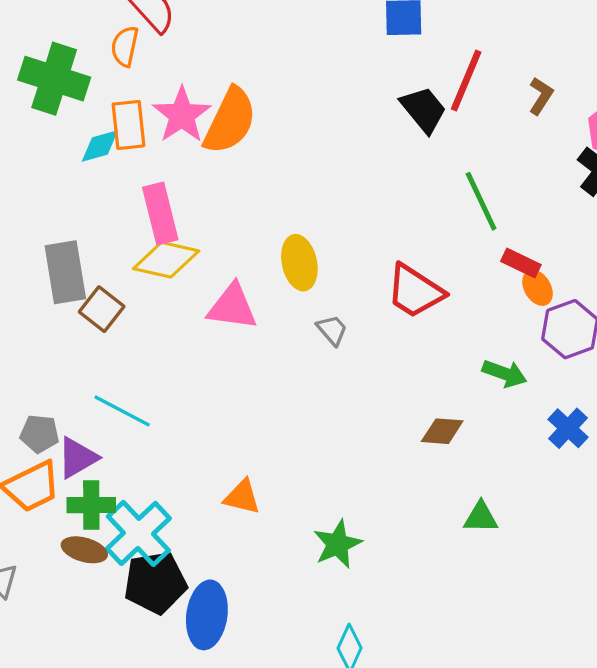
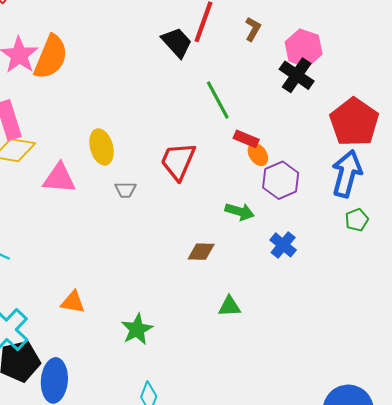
red trapezoid: (415, 291) -> (178, 161), turned 84
gray trapezoid: (332, 330) -> (125, 190), turned 135

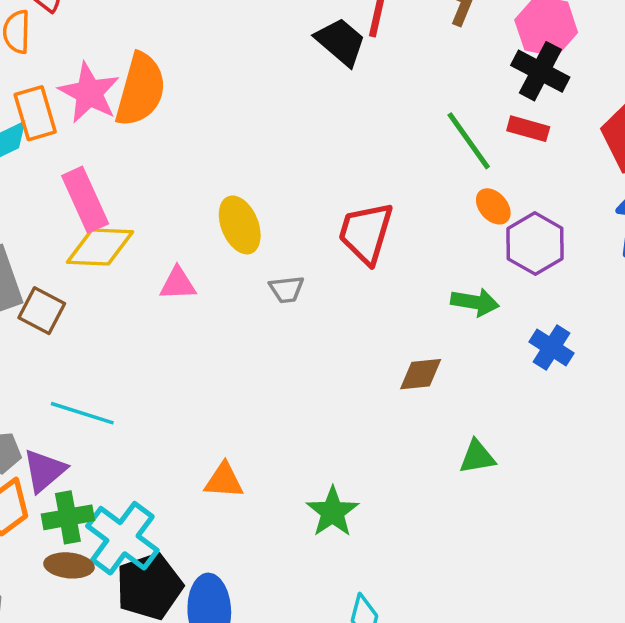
green line: (218, 100) -> (469, 141), moved
red rectangle: (246, 139) -> (528, 129), moved
pink triangle: (59, 178) -> (178, 284), size x0.7

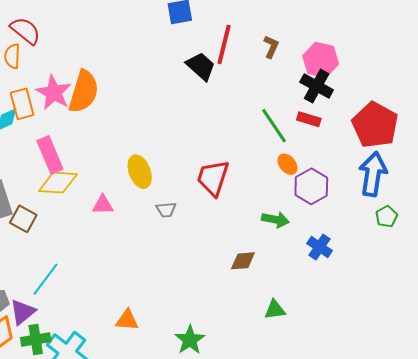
cyan line: (82, 413) -> (46, 279), turned -72

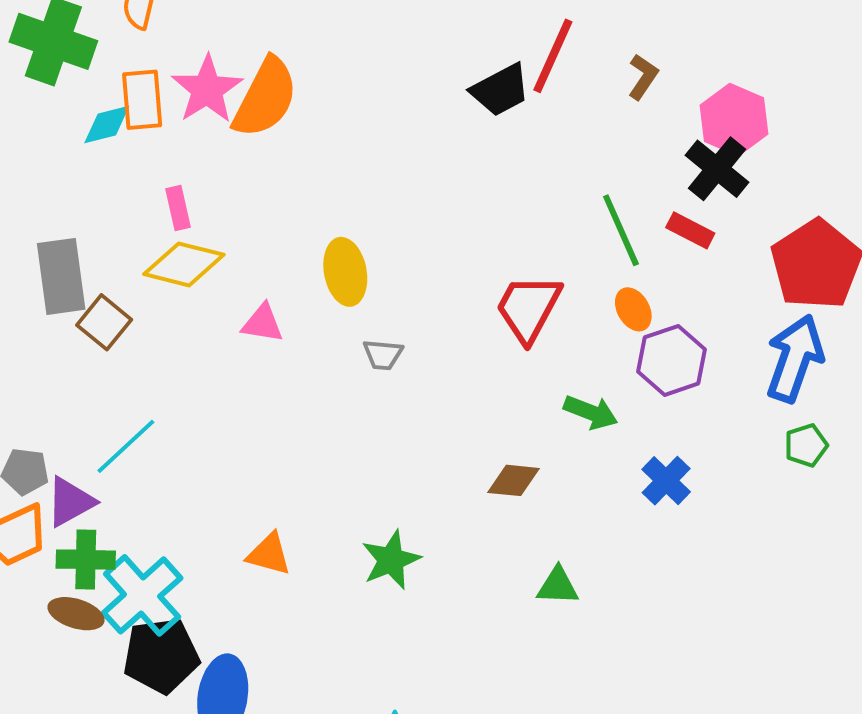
black trapezoid: (201, 66) -> (500, 90), turned 100
pink rectangle: (50, 155) -> (178, 208), size x0.6
red trapezoid: (213, 178) -> (528, 308), moved
green star: (190, 340) -> (391, 560), moved

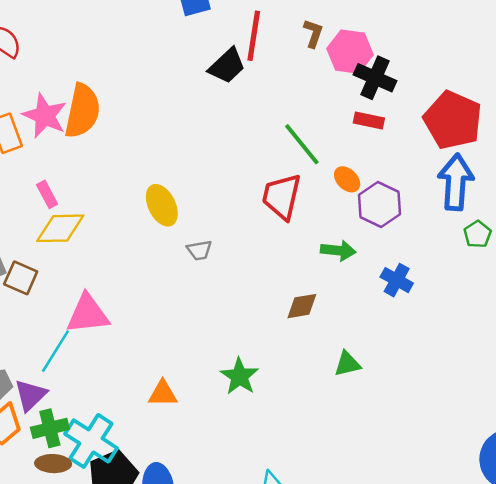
pink hexagon: (734, 120) -> (350, 52), moved
green line: (621, 230) -> (302, 144), moved
pink triangle: (263, 323) -> (88, 314), moved, size x1.6

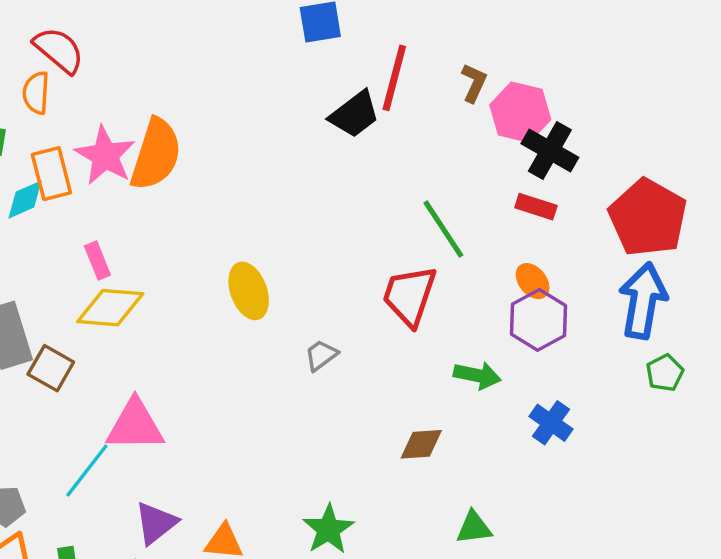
orange ellipse: (347, 179) -> (533, 281), moved
gray trapezoid: (199, 250) -> (321, 355), moved, turned 148
purple triangle: (30, 395) -> (156, 523), moved

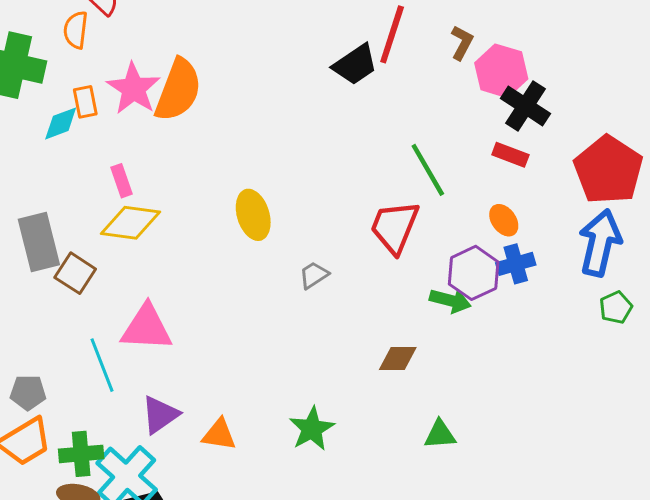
orange rectangle: (51, 174) -> (85, 102), size x0.7
purple hexagon: (538, 320) -> (474, 273), moved
blue cross: (551, 423) -> (516, 264), moved, turned 36
cyan line: (87, 470) -> (102, 365), turned -62

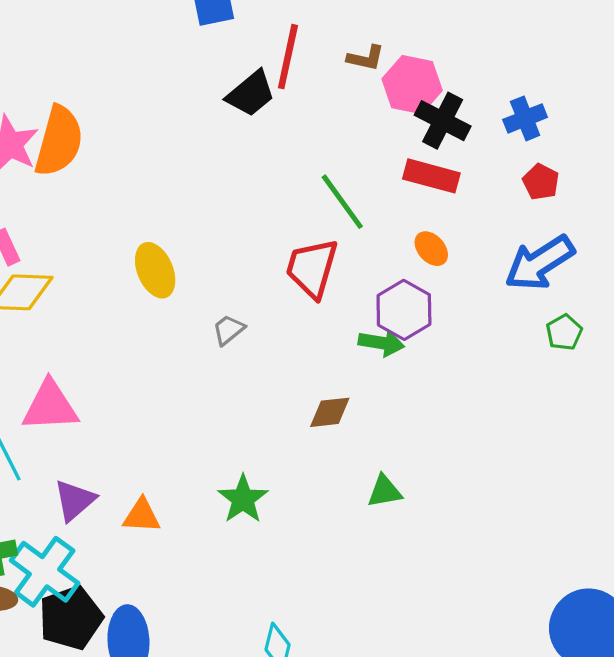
brown L-shape: (462, 43) -> (366, 58), turned 80
red rectangle: (510, 155) -> (431, 176), size x1.4
red pentagon: (608, 170) -> (541, 182), size x0.5
blue arrow: (600, 243) -> (540, 263), turned -130
blue cross: (516, 264) -> (525, 118), moved

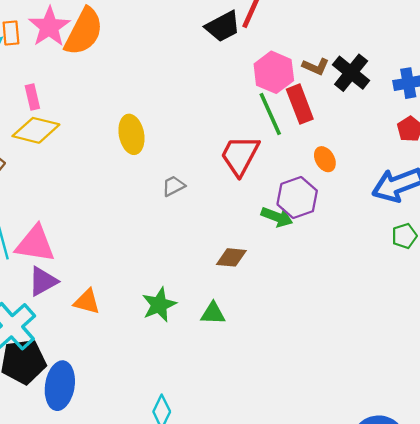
brown L-shape: (366, 58) -> (316, 66), moved
pink hexagon: (412, 85) -> (274, 72), moved
red rectangle: (431, 176) -> (300, 104), moved, turned 42
pink triangle: (50, 406) -> (35, 244), moved
green triangle: (385, 491) -> (213, 313), moved

